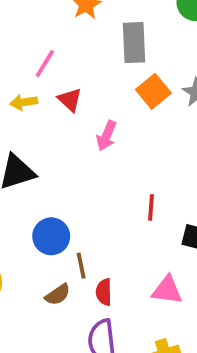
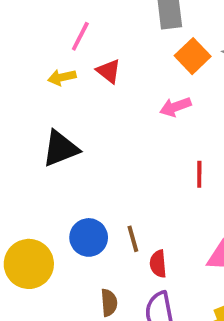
pink arrow: (107, 136) -> (175, 107), moved, turned 52
blue circle: (51, 236) -> (89, 237), moved
brown semicircle: (58, 295) -> (109, 303), moved, turned -56

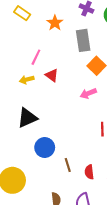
blue circle: (89, 237) -> (45, 147), moved
red semicircle: (158, 264) -> (89, 172), moved

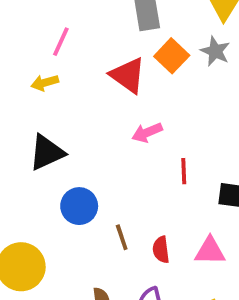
red triangle: (52, 75) -> (128, 75), moved, size x1.5
pink arrow: (88, 93) -> (147, 132), moved

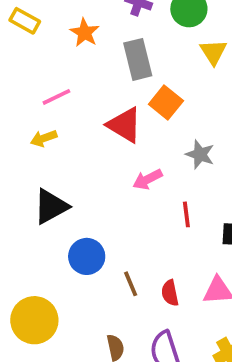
pink line: (61, 42) -> (56, 97), turned 44
gray star: (215, 51) -> (200, 154), moved

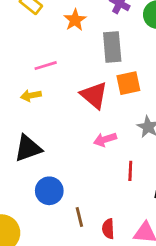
orange square: (166, 102) -> (128, 83), turned 30

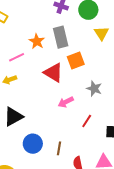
orange star: (75, 20) -> (37, 41), moved
red line: (130, 171) -> (87, 121), turned 40
brown line: (79, 217) -> (59, 148), moved, turned 32

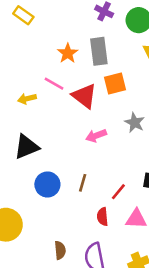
pink line: (17, 57) -> (54, 84), moved, turned 49
red line: (87, 121) -> (118, 192), moved
brown line: (59, 148) -> (83, 183), moved

